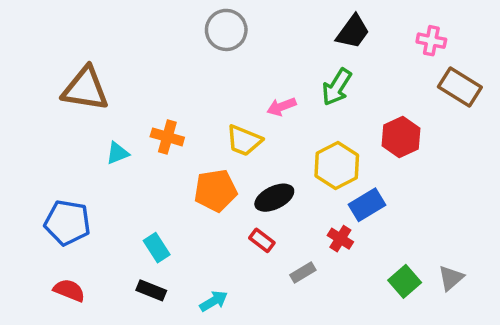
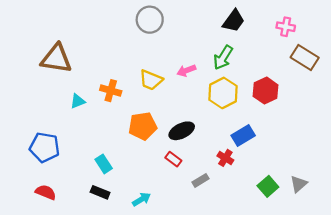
yellow trapezoid: (244, 141) -> (151, 80), moved
yellow hexagon: (337, 166) -> (223, 93), moved

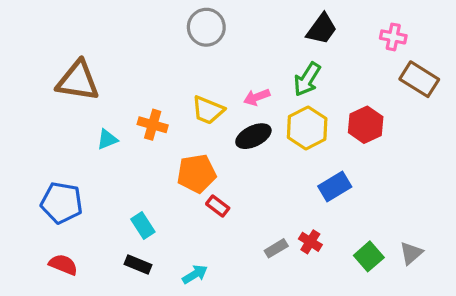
black ellipse: (182, 131) -> (253, 136), moved
red cross: (225, 158) -> (310, 242), moved
red rectangle: (173, 159) -> (218, 206), moved

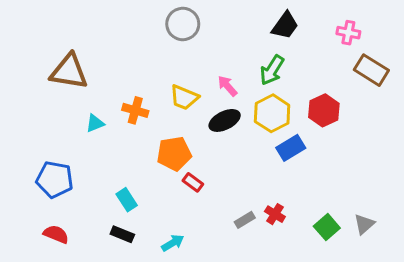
pink arrow: (257, 97) -> (227, 86), turned 70
blue rectangle: (335, 187) -> (291, 148), moved

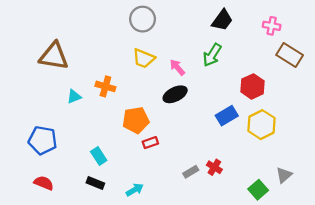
yellow trapezoid: (184, 97) -> (144, 58), moved
yellow hexagon: (272, 113) -> (261, 125), moved
red rectangle: (193, 182) -> (150, 143), turned -56
green square: (327, 227) -> (258, 190), moved

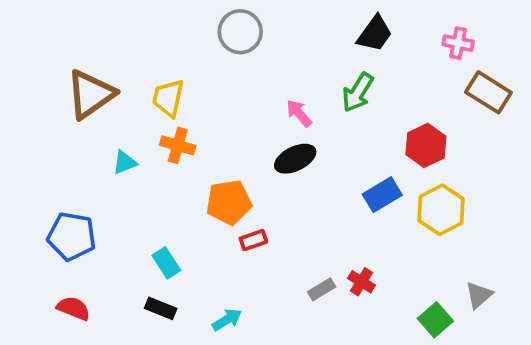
brown triangle: (54, 56) -> (91, 94), turned -44
yellow trapezoid: (144, 58) -> (168, 98), moved, turned 80

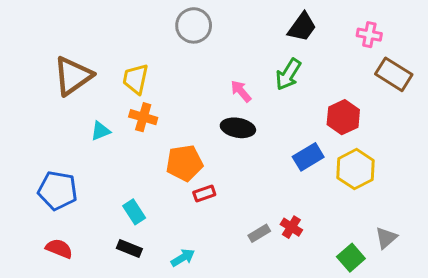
black ellipse: (295, 159) -> (238, 128), turned 36

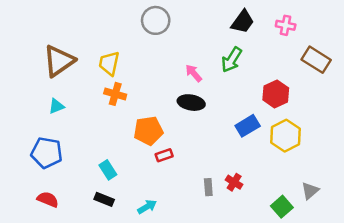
pink cross: (369, 35) -> (286, 25), moved
cyan triangle: (100, 131) -> (56, 106), moved
gray rectangle: (259, 233) -> (208, 187), turned -63

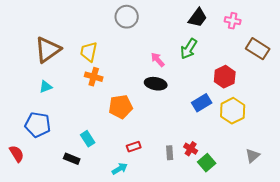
red rectangle: (164, 155) -> (134, 147), moved
red semicircle: (48, 199) -> (17, 154), moved, turned 36
black rectangle: (104, 199) -> (72, 159), moved
green square: (282, 207) -> (207, 163), moved

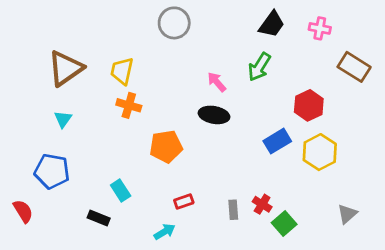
cyan triangle: (46, 87) -> (63, 119), turned -32

